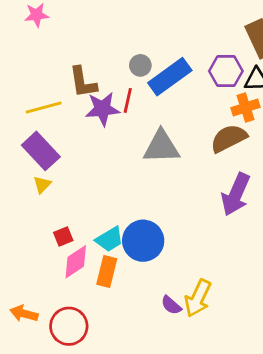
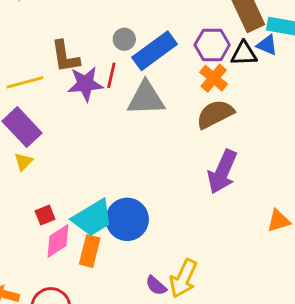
orange cross: (246, 107) -> (214, 78), moved, turned -32
gray triangle: (161, 147) -> (146, 98), moved
cyan trapezoid: (109, 239) -> (93, 218), size x1.4

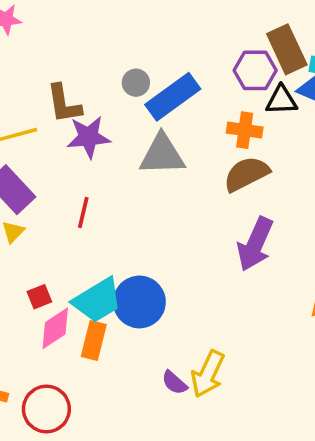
purple hexagon: (212, 45) -> (255, 70), moved
red line: (111, 75) -> (83, 212), moved
orange cross: (214, 78) -> (245, 130), turned -32

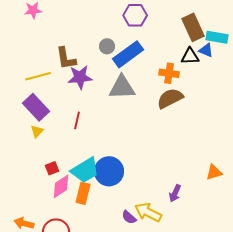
purple hexagon: (255, 70) -> (135, 15), moved
purple arrow: (255, 244) -> (175, 193), moved, size x0.6
yellow arrow: (208, 374) -> (148, 212), turned 92

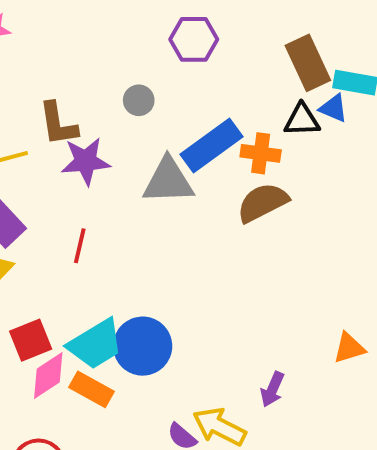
blue rectangle: (128, 54) -> (211, 146), moved
red square: (52, 168) -> (31, 340), size x1.5
orange rectangle: (83, 193) -> (92, 389), turned -75

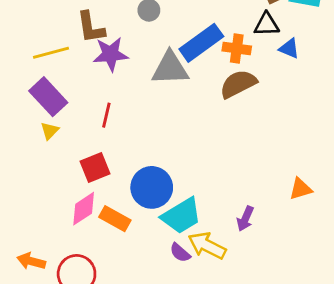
blue triangle: (333, 108) -> (289, 48), moved
red square: (31, 340) -> (95, 168), moved
cyan trapezoid: (95, 344) -> (181, 216), moved

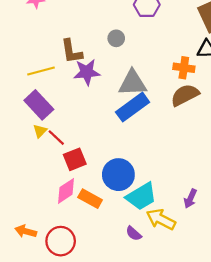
blue rectangle: (201, 43) -> (133, 107), moved
red line: (106, 115) -> (56, 138), moved, turned -60
purple semicircle: (180, 253) -> (134, 233), moved

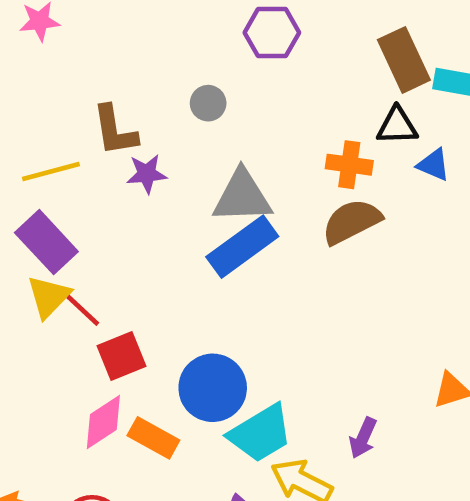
purple star: (87, 72) -> (147, 174), size x0.7
yellow triangle: (40, 131) -> (49, 297), size x1.5

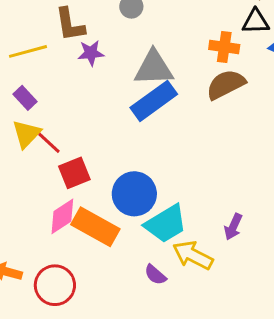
purple rectangle: (46, 242) -> (25, 98), size x0.6
orange rectangle: (153, 438) -> (95, 227), size x1.4

